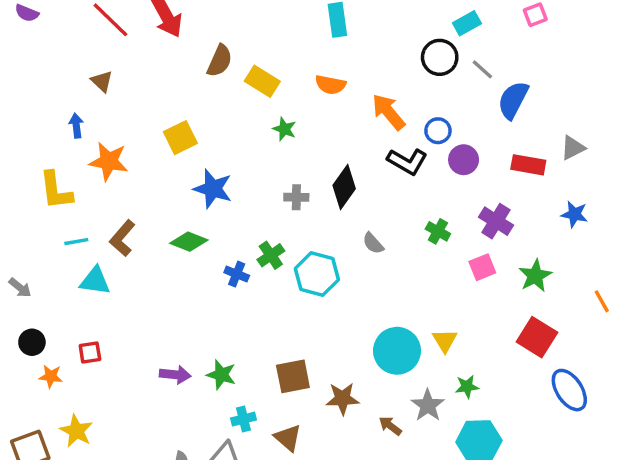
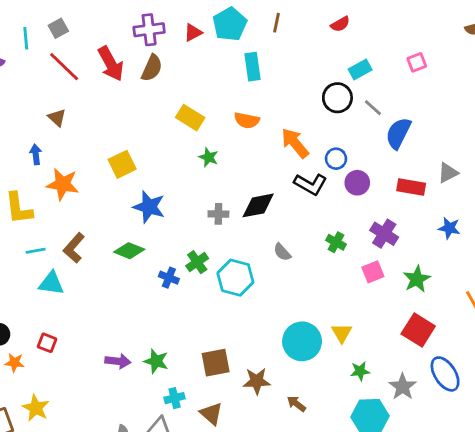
brown semicircle: (220, 61) -> (152, 68), moved
black diamond: (344, 187) -> (258, 205), turned 44
red square: (90, 352) -> (47, 343), turned 30
gray star: (428, 405) -> (403, 387), moved

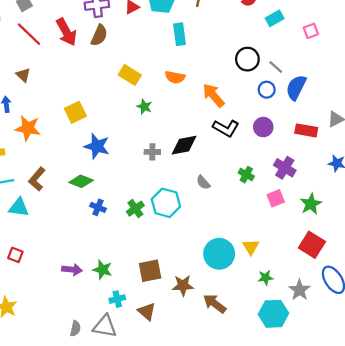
cyan rectangle: (360, 69) -> (275, 18), moved
blue circle: (336, 159) -> (267, 90), moved
green cross: (197, 262) -> (135, 209), moved
blue cross: (169, 278) -> (98, 207), moved
brown arrow: (296, 404) -> (215, 304), size x1.5

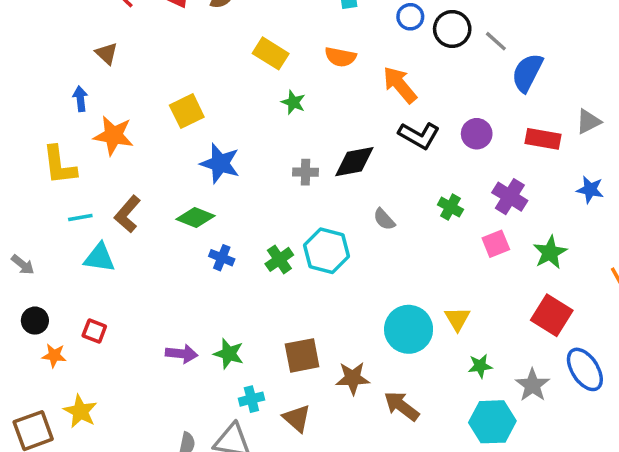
blue circle: (267, 90) -> (410, 17), moved

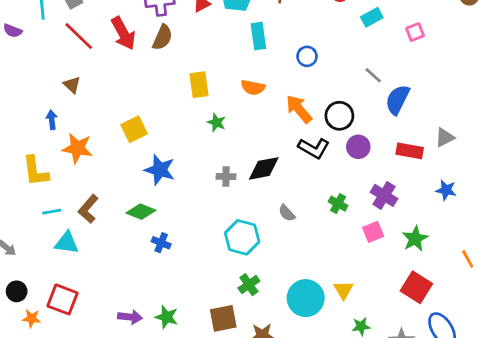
black circle: (452, 29) -> (339, 116), moved
yellow rectangle: (271, 53) -> (199, 85), turned 50
green cross: (279, 259) -> (249, 285), moved
red square: (94, 331) -> (63, 299), size x1.6

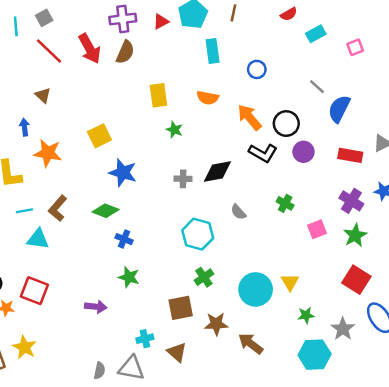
purple cross: (384, 195) -> (351, 201), moved
green star: (167, 317) -> (129, 277), moved

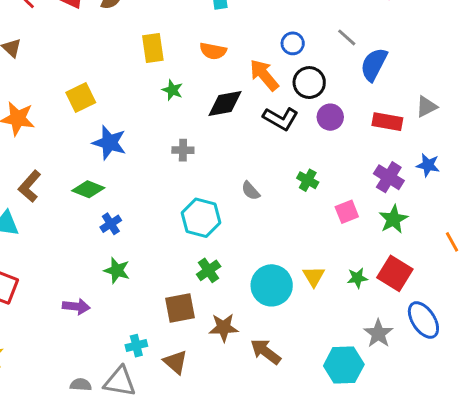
blue circle: (257, 69) -> (293, 43), moved
black diamond: (217, 171) -> (225, 104), moved
blue cross: (124, 239) -> (111, 224), turned 35
green star: (306, 315) -> (357, 278), moved
gray semicircle: (99, 371) -> (81, 385), turned -98

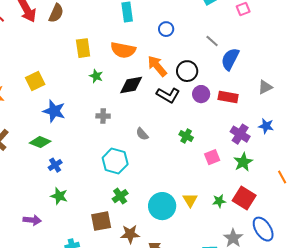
blue circle: (293, 43) -> (166, 29), moved
orange semicircle: (213, 51) -> (123, 50), size x1.4
red rectangle: (387, 122) -> (228, 97), moved
gray semicircle: (251, 191) -> (142, 134), moved

